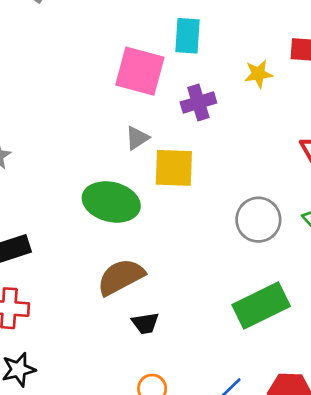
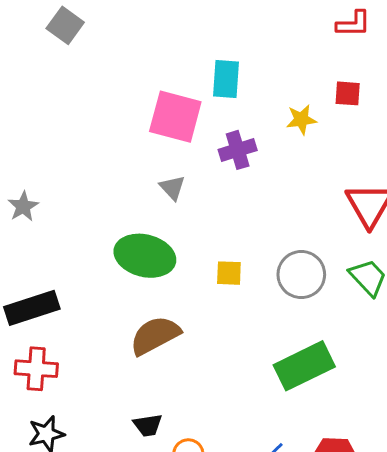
gray triangle: (137, 138) -> (172, 188), turned -40
yellow square: (174, 168) -> (229, 273), moved, size x0.6
black trapezoid: (145, 323) -> (148, 425), moved

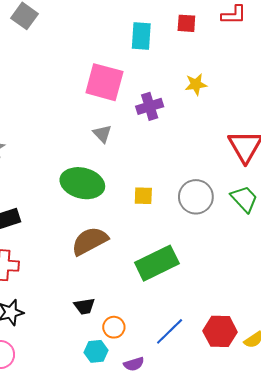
cyan rectangle: (226, 79) -> (141, 36), moved
red square: (348, 93) -> (186, 23), moved
green rectangle: (304, 366) -> (157, 263), moved

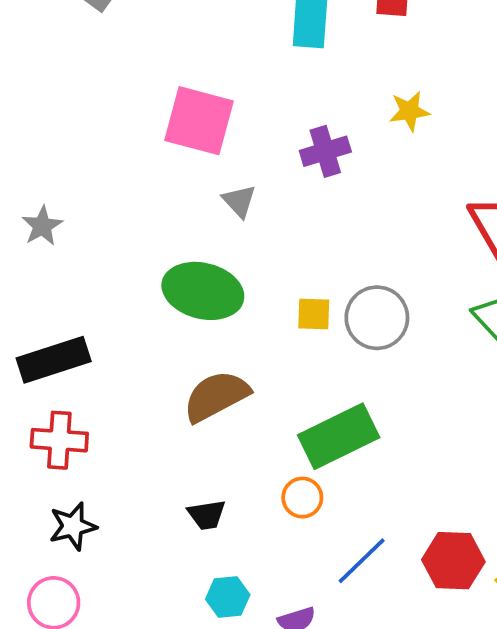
pink square: (104, 82) -> (199, 121), moved
gray circle: (196, 197) -> (377, 318), moved
orange circle: (114, 327) -> (302, 498), moved

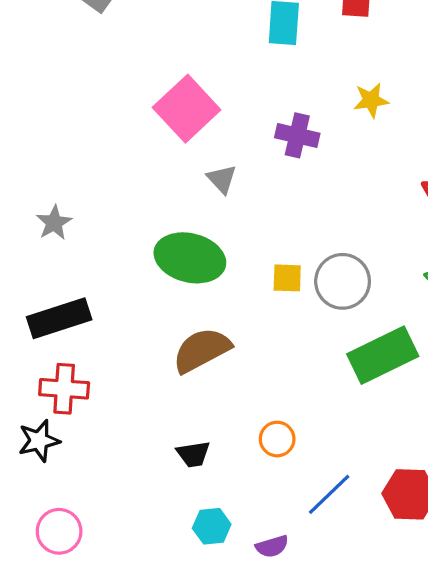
pink square: (199, 121) -> (187, 109), turned 32
purple cross: (325, 151) -> (297, 135), turned 30
gray star: (42, 226) -> (54, 223), moved
green rectangle: (339, 436) -> (383, 355), moved
black star: (73, 526) -> (39, 441), moved

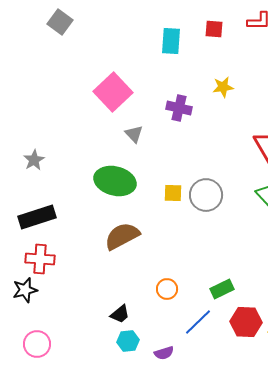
green rectangle: (383, 355) -> (222, 289), moved, size x0.6
black trapezoid: (193, 454) -> (120, 314), moved, turned -30

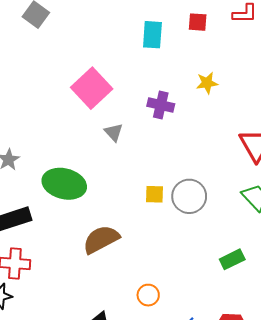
green ellipse: (115, 181) -> (64, 184), moved
green rectangle: (222, 289) -> (232, 259), moved

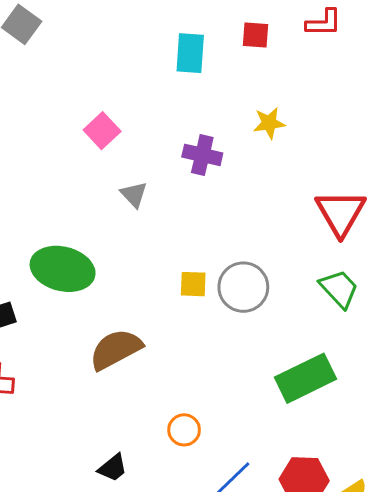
pink square: (92, 88) -> (102, 131), size x0.6
green rectangle: (232, 259) -> (306, 378), size x1.6

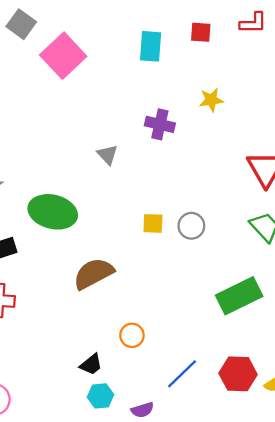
pink square: (102, 131) -> (63, 56), moved, size x1.6
gray circle: (243, 287) -> (191, 226), size x0.7
orange circle: (184, 430) -> (132, 335), moved

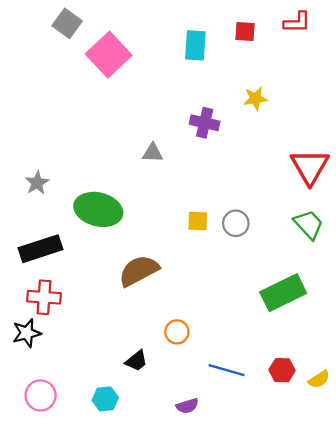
gray triangle: (107, 155) -> (153, 153), turned -45
blue line: (182, 374) -> (227, 370), turned 60
red hexagon: (238, 374) -> (282, 370), size x0.7
cyan hexagon: (100, 396) -> (105, 399), moved

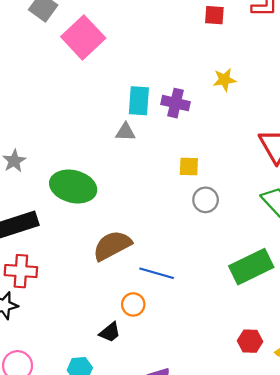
cyan rectangle: (195, 45) -> (139, 101), moved
yellow square: (198, 221) -> (189, 166), moved
orange circle: (177, 332) -> (133, 304), moved
blue line: (227, 370) -> (157, 273), moved

